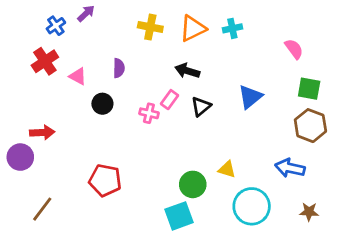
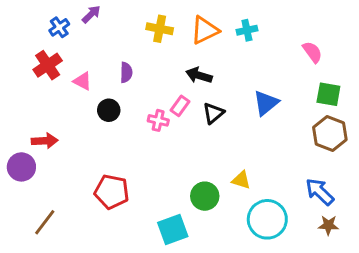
blue arrow: (290, 168) -> (320, 192), moved, turned 32
cyan square: (179, 216) -> (173, 230), moved

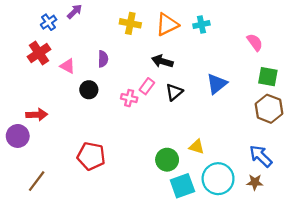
brown star: (328, 225) -> (255, 182), moved
cyan square: (173, 230) -> (182, 186), moved

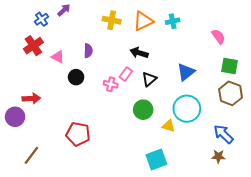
green circle: (167, 160) -> (143, 110), moved
cyan circle: (218, 179) -> (187, 109), moved

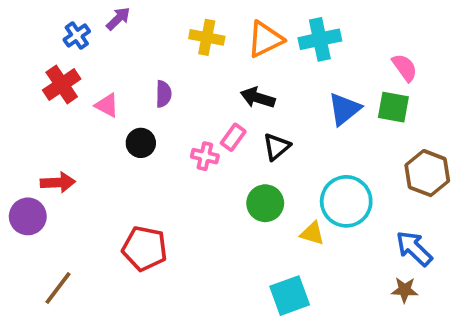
cyan cross: (173, 21) -> (320, 39), size x1.5
green square: (230, 66) -> (393, 107), moved
blue triangle: (186, 72) -> (344, 109), moved

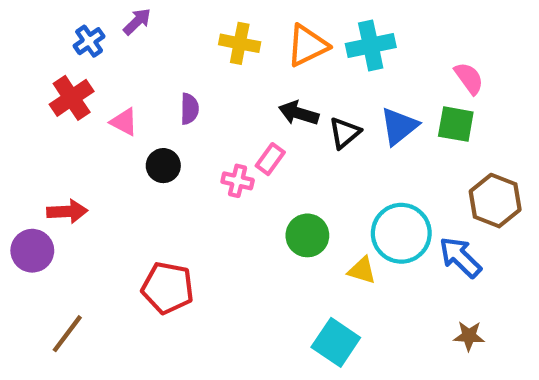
black triangle: (276, 147) -> (344, 133), moved
blue arrow: (414, 248) -> (460, 257), moved
cyan square: (290, 296) -> (336, 342), turned -36

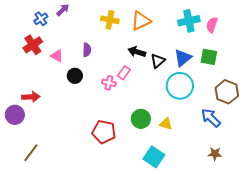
cyan cross: (371, 45) -> (189, 21), moved
pink semicircle: (469, 78) -> (212, 25), moved, turned -126
cyan circle: (401, 233) -> (180, 86), moved
green circle: (307, 235) -> (141, 119), moved
red pentagon: (168, 288) -> (104, 132), moved

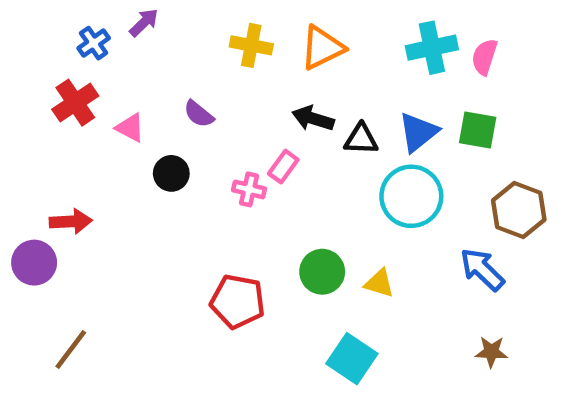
purple semicircle: (87, 50) -> (199, 114), turned 128
black triangle: (158, 61) -> (361, 139), turned 42

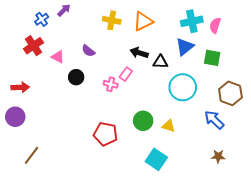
blue triangle: (418, 132) -> (185, 47), moved
red arrow: (71, 221) -> (20, 87), moved

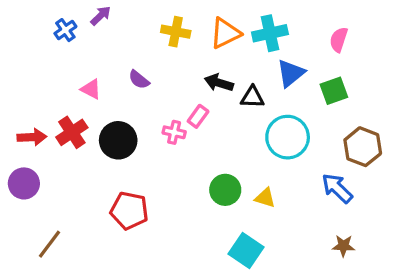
cyan cross: (192, 21) -> (270, 33), moved
red cross: (33, 46) -> (72, 132), moved
green square: (212, 58) -> (334, 91), turned -30
black circle: (76, 77) -> (118, 140), moved, size x1.5
red pentagon: (106, 134) -> (129, 211), moved

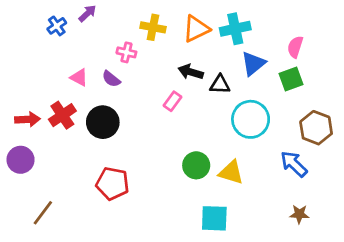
pink semicircle: (339, 40) -> (295, 47), moved
purple semicircle: (139, 80) -> (111, 79), moved
pink cross: (174, 132) -> (126, 52), moved
yellow triangle: (265, 198) -> (231, 172), size x1.4
cyan square: (246, 251) -> (214, 218), turned -32

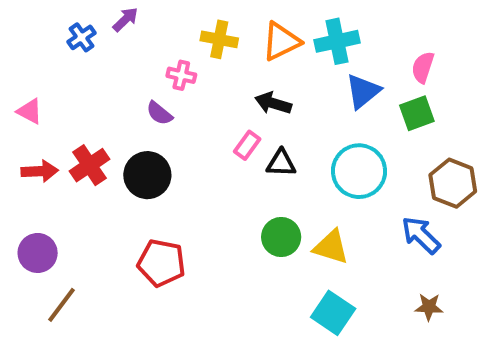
pink triangle: (79, 78) -> (30, 111), moved
black triangle: (220, 84) -> (281, 163), moved
purple circle: (21, 160) -> (38, 253), moved
cyan square: (214, 218) -> (333, 313), moved, turned 32

